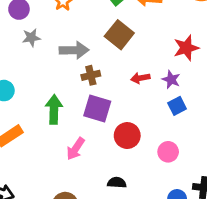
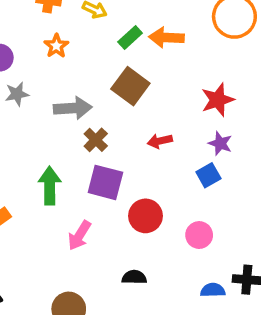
brown cross: (91, 75) -> (96, 140), turned -30
purple star: (171, 79) -> (220, 143), moved

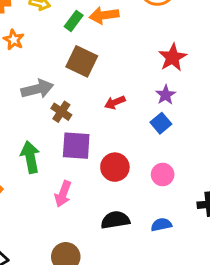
red star: (218, 100) -> (173, 58), moved
purple star: (220, 143) -> (166, 95), turned 30
black semicircle: (134, 277) -> (115, 220), size x1.4
blue semicircle: (213, 290) -> (161, 225), moved

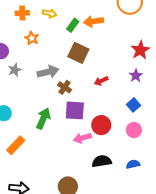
blue square: (161, 123) -> (134, 105), moved
green arrow: (30, 157) -> (43, 118), turned 35
pink arrow: (63, 194) -> (82, 138), moved, turned 54

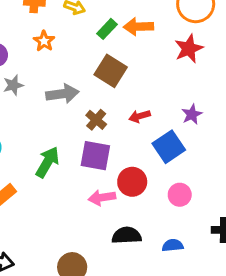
red star: (140, 50) -> (189, 49), moved
brown cross: (65, 87) -> (96, 120), moved
blue square: (134, 105) -> (169, 147), moved, size x1.5

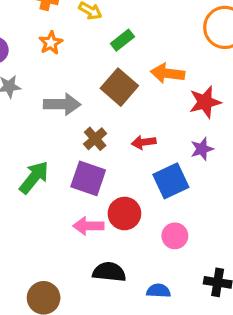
orange arrow: (138, 27) -> (168, 73), moved
red star: (189, 49) -> (205, 102), moved

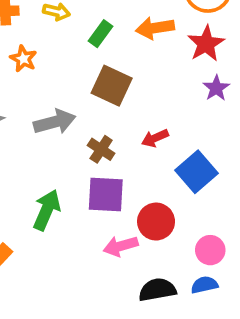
orange arrow: (168, 73) -> (155, 28), moved
red star: (205, 102) -> (206, 44), moved
purple star: (202, 149) -> (216, 88), moved
pink circle: (175, 236) -> (210, 250), moved
blue semicircle: (158, 291) -> (204, 285), moved

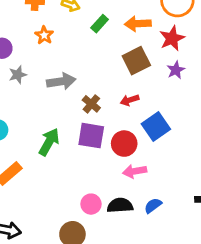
brown square: (112, 86) -> (136, 61), moved, turned 32
red circle: (156, 222) -> (124, 144), moved
pink arrow: (121, 246) -> (135, 171), moved
pink circle: (210, 250) -> (91, 204), moved
blue semicircle: (204, 285) -> (153, 206), turned -30

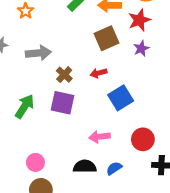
red circle: (124, 144) -> (143, 139), moved
pink circle: (91, 204) -> (35, 162), moved

